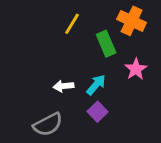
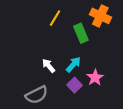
pink star: (136, 69) -> (95, 78), moved
white arrow: (63, 86) -> (49, 66), turned 56

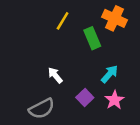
cyan arrow: (73, 65) -> (110, 74), moved
pink star: (95, 78) -> (114, 100), moved

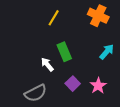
green rectangle: (92, 38) -> (64, 52), moved
cyan arrow: (110, 74) -> (107, 52), moved

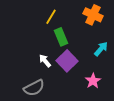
green rectangle: (64, 52) -> (61, 37), moved
purple square: (73, 84) -> (67, 61), moved, size x1.5

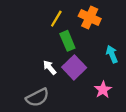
orange cross: (93, 15) -> (90, 17), moved
cyan arrow: (101, 49) -> (112, 54), turned -63

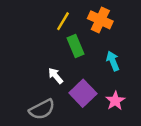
cyan arrow: (112, 54) -> (113, 61), moved
purple square: (74, 67) -> (83, 93), moved

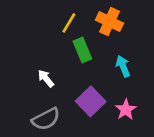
white arrow: (56, 76) -> (46, 78), moved

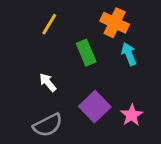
yellow line: (69, 23) -> (49, 24), moved
cyan arrow: (123, 66) -> (129, 54), moved

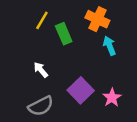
green rectangle: (86, 53) -> (64, 34), moved

